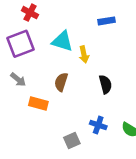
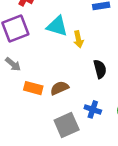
brown semicircle: (61, 82) -> (59, 88), moved, turned 48
gray square: (72, 141) -> (67, 125), size x1.5

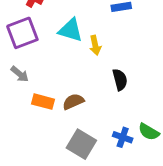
blue cross: (93, 109) -> (123, 137), moved
gray square: (67, 125) -> (81, 144), turned -35

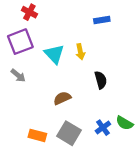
cyan triangle: (70, 30) -> (54, 54), moved, turned 30
orange rectangle: (43, 102) -> (37, 135), moved
blue cross: (123, 137) -> (103, 128), turned 35

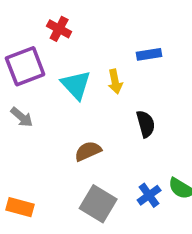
red cross: (29, 12) -> (59, 29), moved
blue rectangle: (102, 20) -> (149, 54), moved
orange rectangle: (37, 135) -> (20, 207), moved

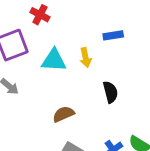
cyan triangle: (76, 85) -> (54, 60), turned -44

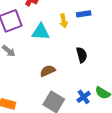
yellow arrow: (86, 57) -> (64, 21), moved

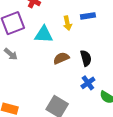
brown semicircle: (48, 71) -> (61, 58), moved
blue cross: (84, 97) -> (88, 83), moved

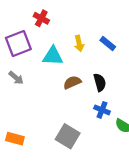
blue rectangle: (88, 16) -> (108, 43), moved, turned 48
blue cross: (88, 83) -> (102, 110), turned -32

